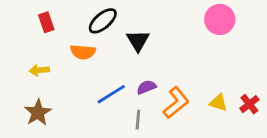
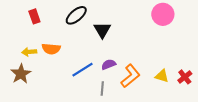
orange semicircle: (83, 52) -> (51, 49), moved
brown star: (38, 113) -> (21, 74), moved

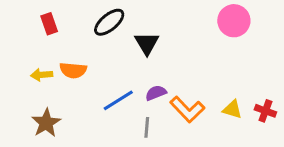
brown star: (21, 74) -> (46, 123), moved
orange L-shape: (131, 76) -> (187, 109), turned 85
red cross: (185, 77) -> (265, 111), turned -32

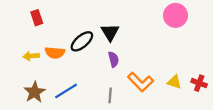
black ellipse: (109, 22) -> (82, 41), moved
purple semicircle: (156, 93) -> (113, 59), moved, turned 98
blue line: (118, 100) -> (66, 91), moved

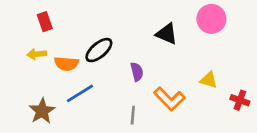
black triangle: (110, 32) -> (167, 34), moved, turned -36
yellow arrow: (31, 56) -> (37, 54), moved
yellow triangle: (174, 82) -> (209, 80), moved
blue line: (66, 91) -> (80, 93), moved

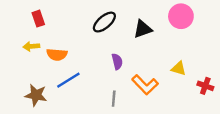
black triangle: (167, 34) -> (143, 29), turned -42
black ellipse: (99, 50) -> (104, 22), moved
brown star: (42, 111) -> (36, 95), turned -30

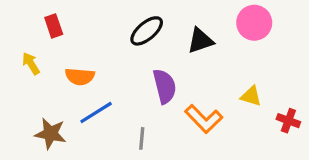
yellow arrow: (31, 46) -> (31, 63), moved, turned 63
purple semicircle: (117, 61) -> (165, 86), size x1.5
gray line: (114, 99) -> (142, 138), moved

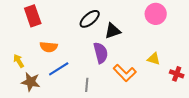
red rectangle: (54, 26) -> (33, 16), size x1.5
black triangle: (200, 41) -> (113, 31), moved
yellow arrow: (31, 63) -> (19, 61), moved

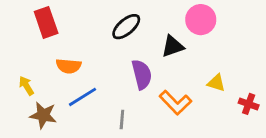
pink circle: (156, 14) -> (201, 20), moved
black triangle: (113, 31) -> (173, 46), moved

